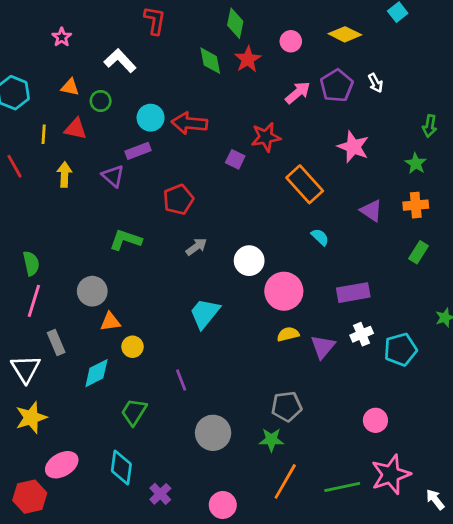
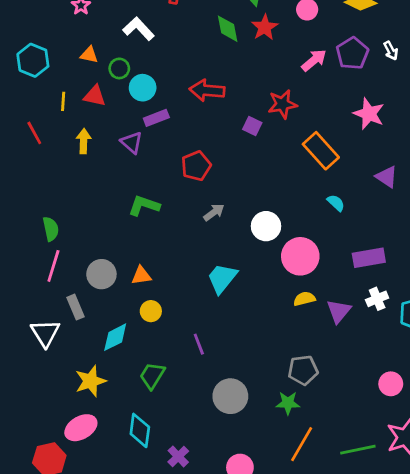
cyan circle: (151, 118) -> (143, 88), moved
gray circle: (92, 291) -> (101, 274), moved
orange triangle: (110, 322) -> (141, 276), moved
yellow star: (31, 418) -> (90, 381), moved

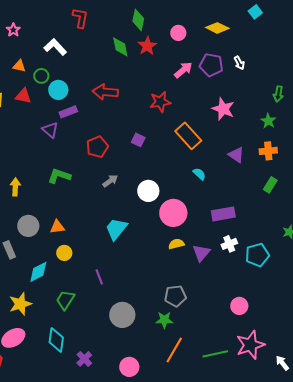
purple pentagon: (352, 53) -> (211, 65), turned -30
purple square: (252, 126) -> (138, 140), moved
yellow arrow: (84, 141) -> (15, 187), moved

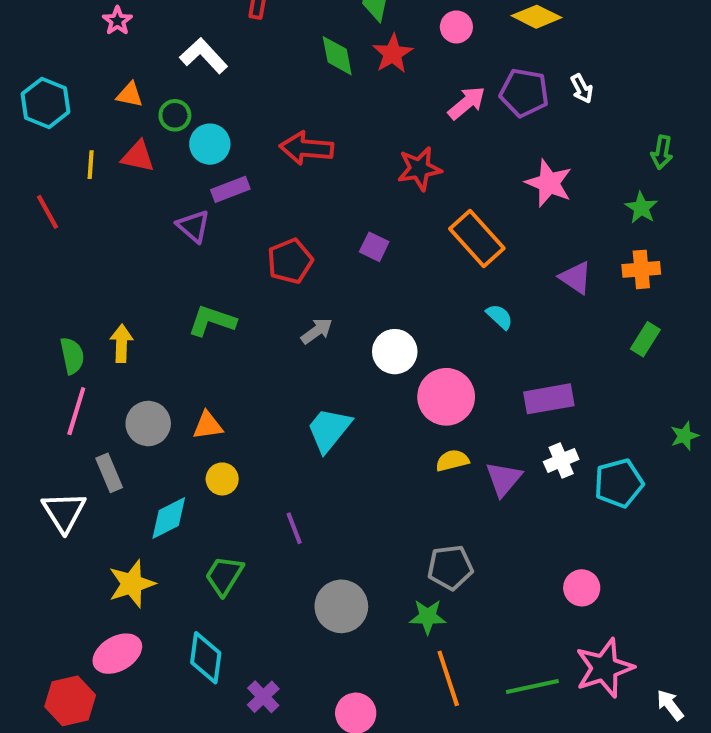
orange line: (174, 350) -> (448, 678), turned -48

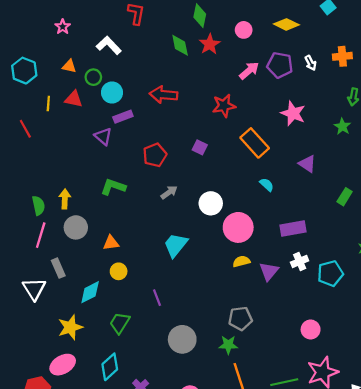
orange cross: (641, 269) -> (342, 56), moved
gray circle: (148, 423) -> (76, 227), moved
cyan diamond: (206, 658) -> (110, 367), turned 40

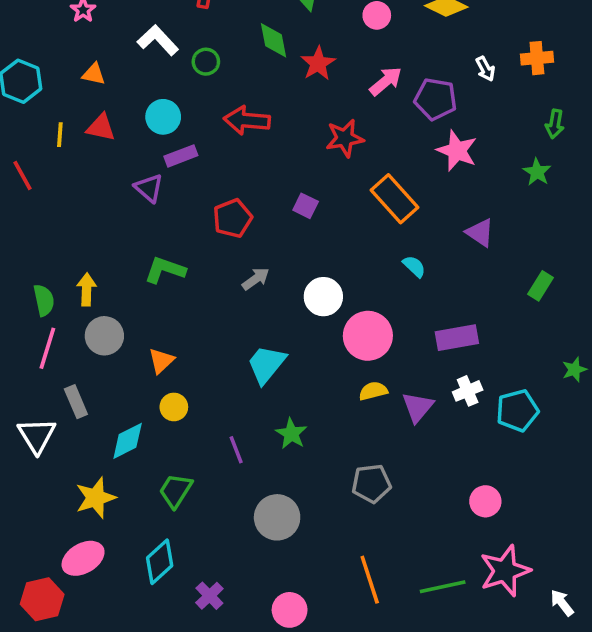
red star: (210, 44) -> (318, 63), moved
purple pentagon: (280, 65) -> (436, 99), moved
green circle: (93, 77) -> (206, 62), moved
orange triangle: (111, 243) -> (161, 361), turned -35
green star: (228, 345) -> (291, 434), moved, turned 30

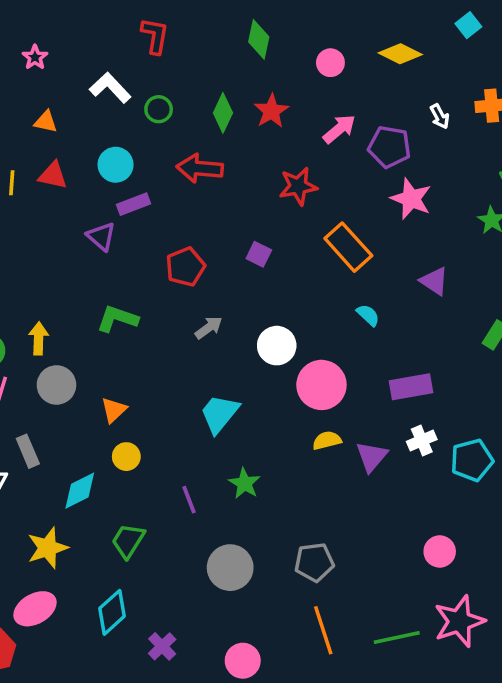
green diamond: (274, 40) -> (223, 113), moved, turned 36
gray pentagon: (371, 484) -> (314, 562), moved

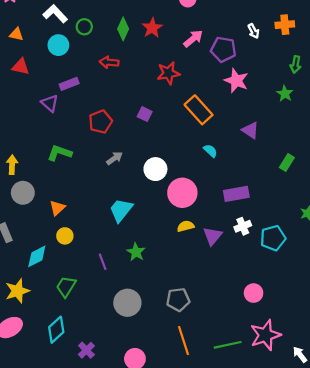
cyan circle: (116, 165) -> (58, 45), moved
red arrow: (200, 168) -> (109, 62), size x0.7

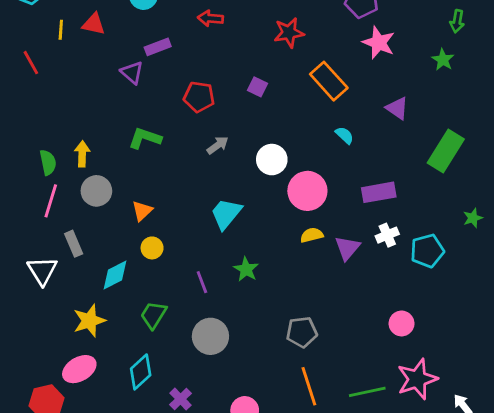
red pentagon: (100, 122) -> (199, 97), turned 30
green rectangle: (287, 163) -> (446, 151), size x1.8
gray circle: (127, 303) -> (210, 336), moved

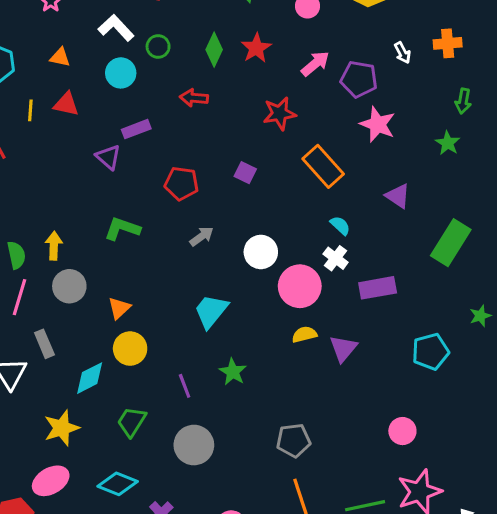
white cross: (387, 235) -> (336, 258), moved, turned -30
yellow circle: (152, 248) -> (130, 349), size x1.4
cyan diamond: (141, 372) -> (118, 484), turned 64

